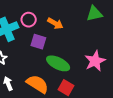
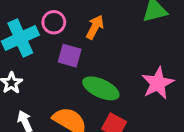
orange arrow: (55, 23) -> (95, 27), turned -91

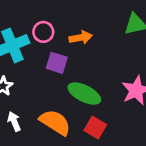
orange arrow: (95, 27) -> (81, 37), turned 50

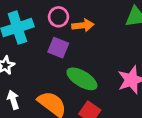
pink circle: (43, 32) -> (58, 17), moved

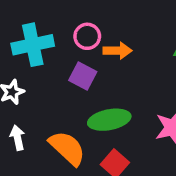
green ellipse: (82, 79) -> (109, 120), turned -48

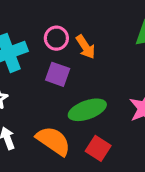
orange arrow: (118, 51) -> (85, 47), turned 65

